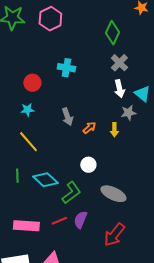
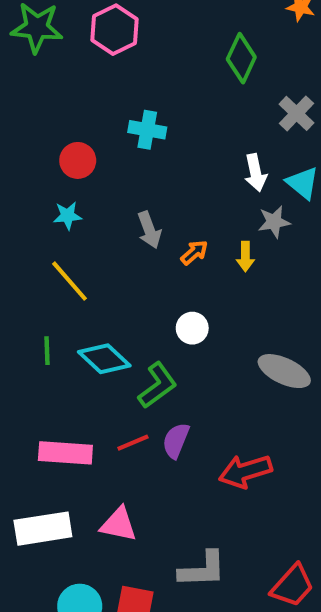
gray cross: (119, 63) -> (297, 113), moved
gray ellipse: (113, 194) -> (284, 371), moved
red arrow: (114, 235) -> (245, 471), turned 35

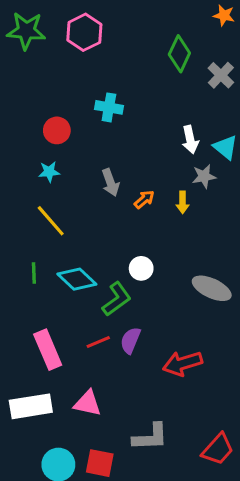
gray cross: (297, 113) -> (221, 75), moved
white circle: (192, 328) -> (141, 268), moved
pink rectangle: (65, 453) -> (48, 350), turned 63

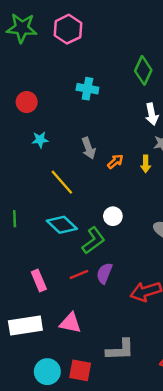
green diamond: (179, 54) -> (143, 70), moved
red circle: (57, 130) -> (27, 102), moved
yellow line: (51, 221) -> (62, 182), moved
green line: (34, 273) -> (15, 219), moved
pink rectangle: (48, 350) -> (39, 281), size x0.7

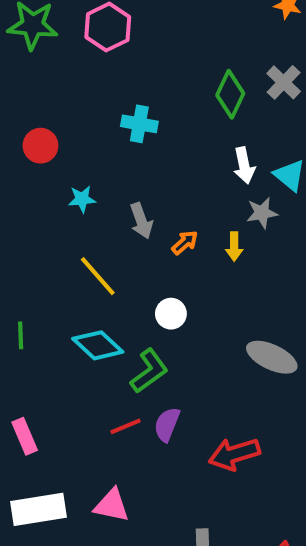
cyan star: (40, 140) -> (82, 199), moved
white circle: (113, 216) -> (171, 314), moved
pink rectangle: (39, 281) -> (25, 436), moved

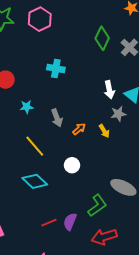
green diamond: (230, 94) -> (102, 38), moved
yellow arrow: (234, 246) -> (104, 131), turned -32
green L-shape: (149, 371) -> (97, 206), moved

